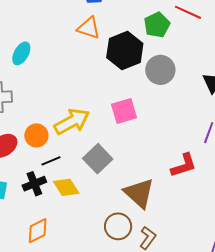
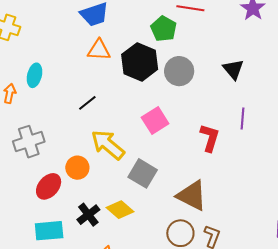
cyan ellipse: (21, 53) -> (34, 75), moved
yellow arrow: (72, 122) -> (108, 145), turned -96
black line: (51, 161) -> (87, 103), moved
red L-shape: (184, 165) -> (210, 138), moved, turned -40

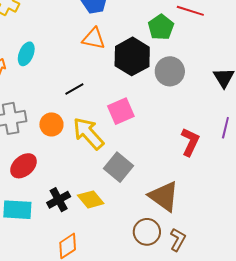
pink square: (155, 121) -> (121, 111), moved
orange circle: (77, 168) -> (51, 124), moved

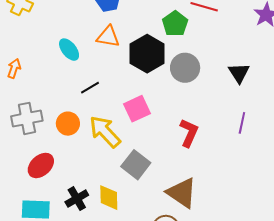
cyan ellipse: (26, 54) -> (69, 50), moved, turned -60
red L-shape: (190, 142) -> (189, 133), moved
yellow diamond: (91, 199) -> (109, 198), turned 40

